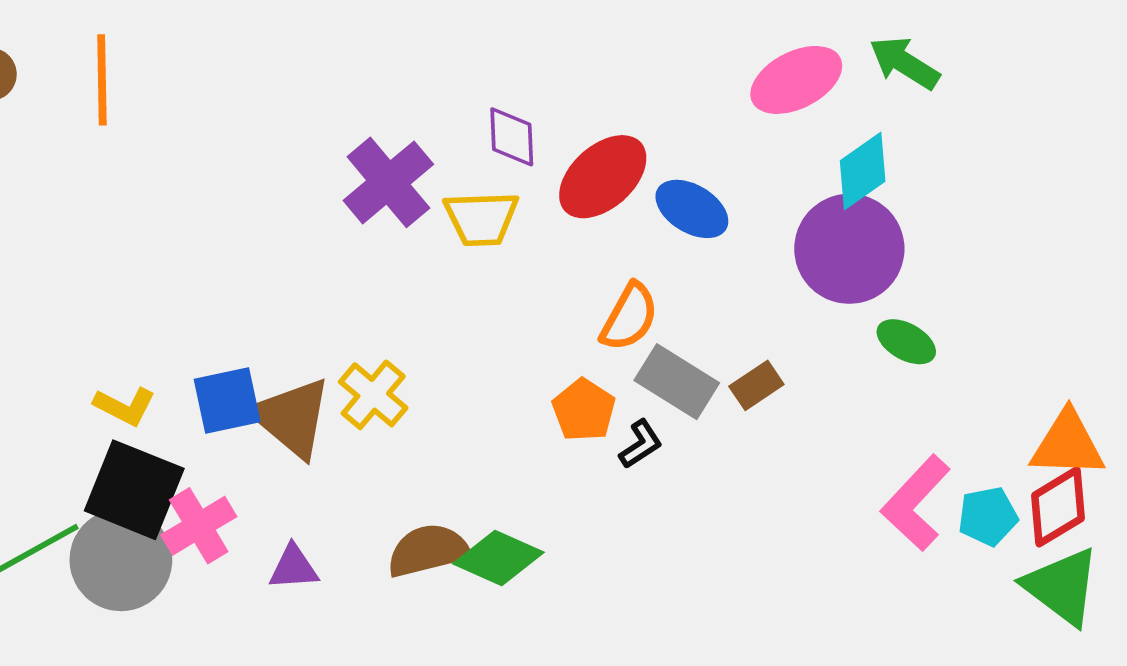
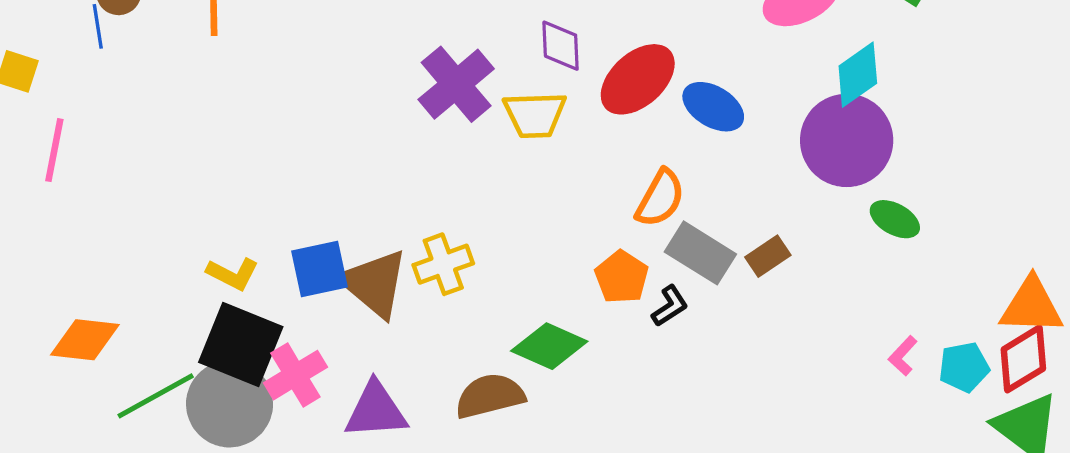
yellow cross: (373, 395) -> (443, 264), turned 30
pink L-shape: (916, 503) -> (903, 356), size x0.5
green diamond: (498, 558) -> (549, 346), moved
purple triangle: (294, 567) -> (376, 410), size x1.5

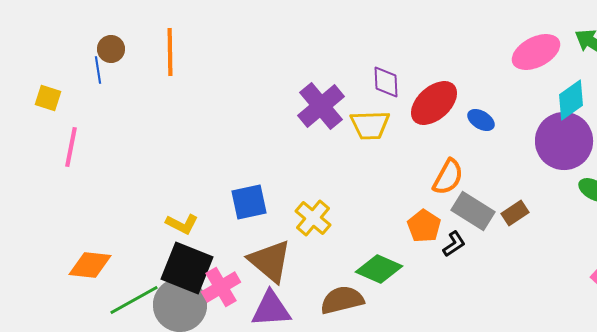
blue ellipse: (713, 107) -> (481, 120), size x0.7
yellow cross: (443, 264) -> (313, 218), turned -30
blue square: (320, 269) -> (249, 202), moved
brown triangle: (374, 283) -> (270, 261), moved

